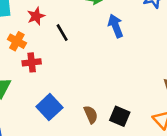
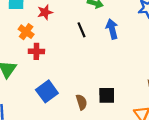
black line: (62, 33) -> (81, 30), moved
black square: (120, 116) -> (107, 95), moved, turned -30

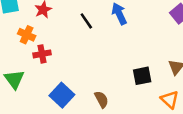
black square: (107, 95) -> (142, 76), moved

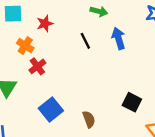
red cross: (42, 54) -> (37, 66), turned -35
black square: (142, 76) -> (132, 102), turned 30

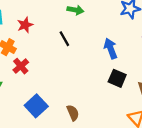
blue arrow: (118, 38) -> (111, 48), moved
black square: (132, 102) -> (117, 78), moved

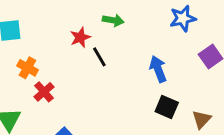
red star: (25, 25) -> (80, 37), moved

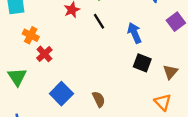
black line: (99, 57) -> (99, 21), moved

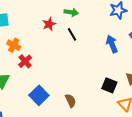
blue arrow: (134, 33) -> (112, 44), moved
black square: (142, 63) -> (109, 85), moved

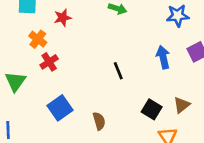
red star: (49, 24) -> (63, 18), moved
black line: (72, 34) -> (118, 71), moved

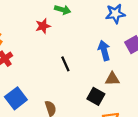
red star: (63, 18) -> (43, 26), moved
brown triangle: (182, 105) -> (112, 79), moved, turned 40

